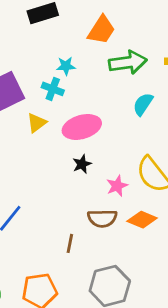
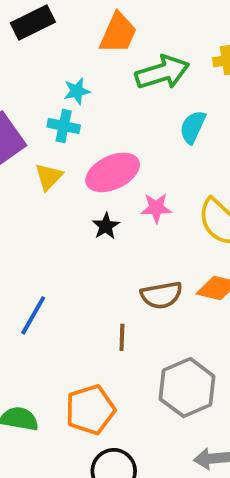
black star: (82, 164) -> (106, 226), moved
pink star: (117, 186) -> (156, 208), moved, turned 30

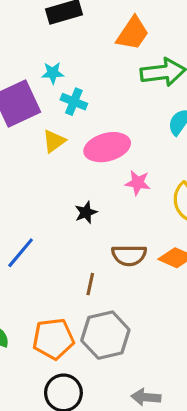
cyan star: (77, 91) -> (53, 73), moved
black star: (106, 226) -> (86, 212), moved
gray hexagon: (187, 388) -> (105, 335), moved

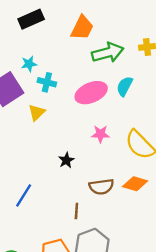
pink ellipse: (107, 147) -> (91, 93), moved

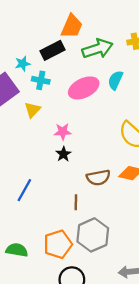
black rectangle: (31, 19) -> (52, 50), moved
pink star: (100, 134) -> (63, 132), moved

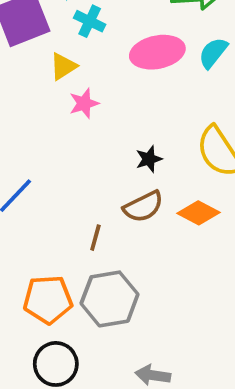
pink star: (63, 132) -> (84, 103), moved, turned -30
black star: (63, 154) -> (149, 159), moved
brown semicircle: (98, 178) -> (143, 207), turned -30

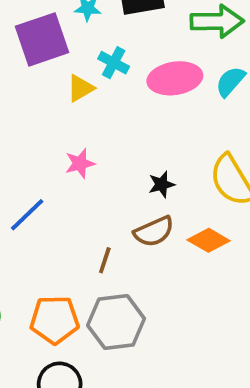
cyan cross: (90, 21) -> (114, 63), moved
pink star: (84, 103) -> (80, 163), moved

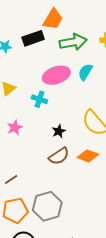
cyan cross: (114, 63) -> (39, 99), moved
brown line: (105, 260) -> (11, 179), moved, turned 48

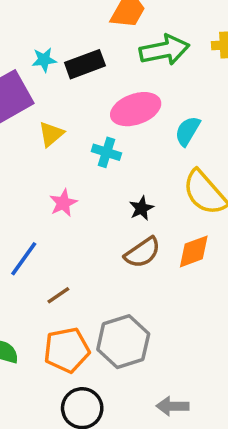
black rectangle: (33, 38) -> (85, 64), moved
cyan semicircle: (85, 72) -> (188, 131), moved
orange diamond: (88, 156) -> (194, 251), turned -40

